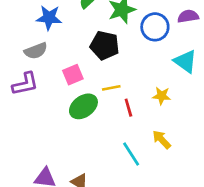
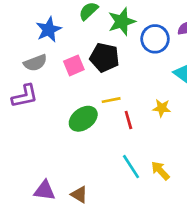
blue star: (49, 18) -> (49, 30), turned -30
pink square: (73, 75) -> (74, 65), moved
yellow arrow: (162, 139) -> (160, 171), moved

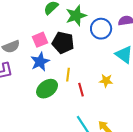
blue star: (49, 30) -> (40, 62), moved
pink square: (74, 65) -> (40, 40), moved
yellow line: (111, 100) -> (68, 75), turned -72

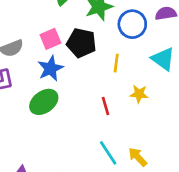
yellow line: (68, 75) -> (116, 63), moved
green ellipse: (47, 89) -> (44, 102), moved

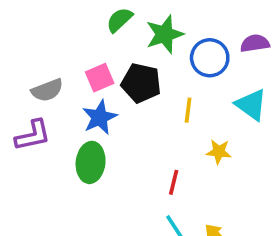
green ellipse: (44, 102) -> (91, 162), turned -48
red line: (105, 106) -> (174, 182), moved, turned 30

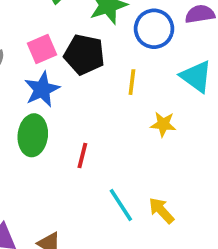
red line: (174, 182) -> (82, 155), moved

